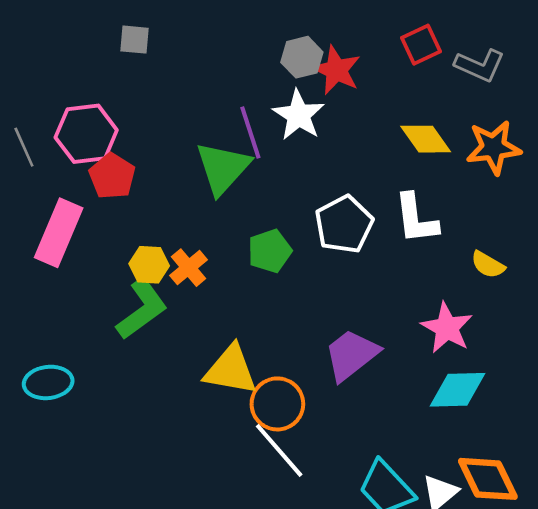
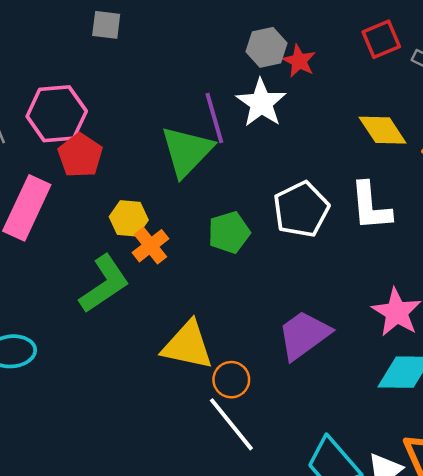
red star: (336, 70) -> (299, 61), size x0.7
yellow hexagon: (149, 265) -> (129, 218), moved
orange circle: (277, 404) -> (231, 380), size x0.7

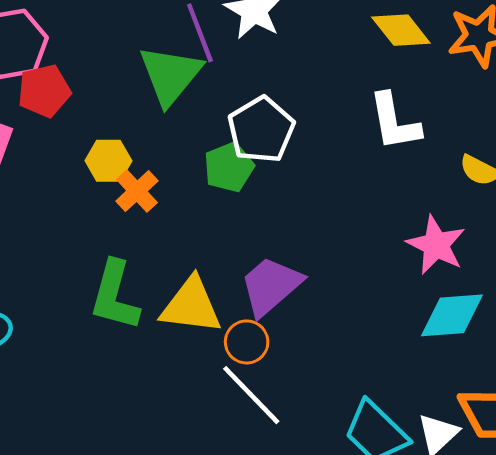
red pentagon: (80, 155) -> (44, 91), turned 30
white pentagon: (301, 209) -> (261, 130), moved
green L-shape: (104, 284) -> (115, 296), moved, turned 144
purple trapezoid: (304, 335) -> (271, 286), moved

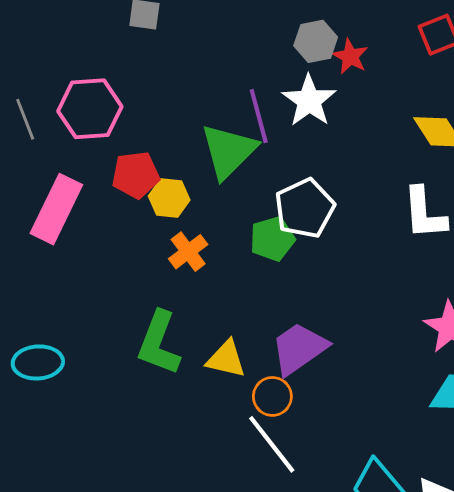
red pentagon: (44, 91) -> (136, 175), moved
yellow hexagon: (108, 161) -> (169, 198), moved
yellow triangle: (191, 306) -> (226, 359), size x0.7

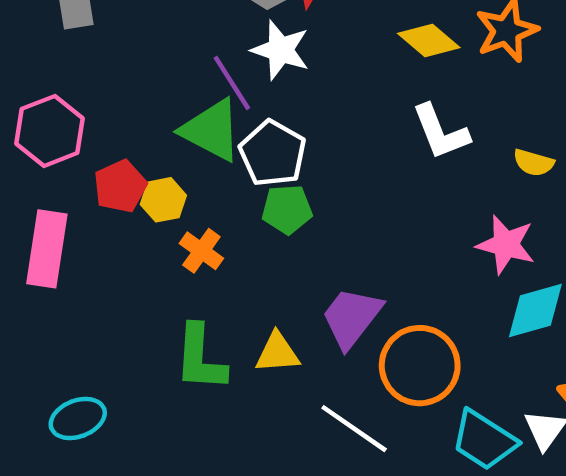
green triangle: (229, 151) -> (211, 130), turned -30
white pentagon: (305, 208) -> (273, 153), moved
green pentagon: (272, 239) -> (287, 209), turned 30
orange circle: (272, 396) -> (420, 366), moved, size x1.8

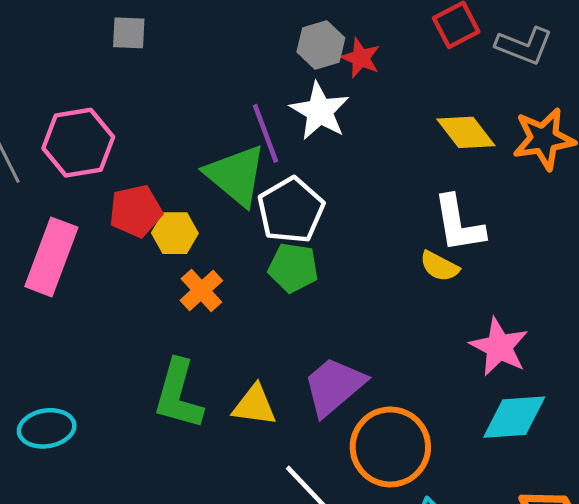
yellow semicircle: (534, 163) -> (439, 266), moved

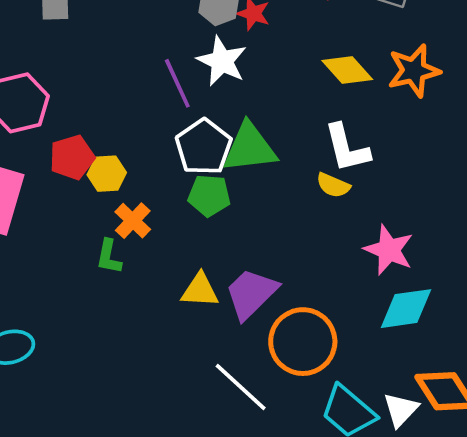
green triangle: (236, 175) -> (250, 148), moved, turned -42
green L-shape: (178, 394) -> (109, 257), moved, size x0.6
yellow triangle: (254, 405) -> (200, 290), moved

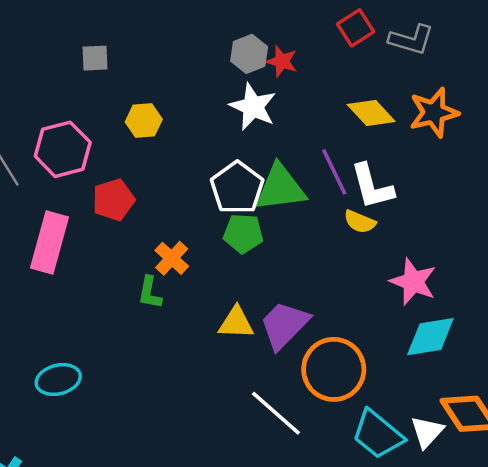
purple line: (177, 83) -> (334, 172), moved
yellow hexagon: (107, 174) -> (144, 121), moved

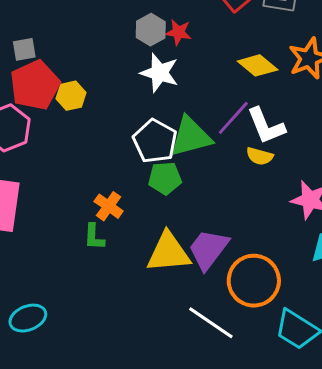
purple line: (334, 172) -> (233, 118), turned 75
red pentagon: (113, 200) -> (35, 85), moved, size x1.4
yellow triangle: (236, 323) -> (168, 252), size x1.5

